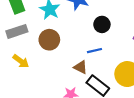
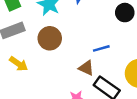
black circle: (102, 24) -> (125, 13), moved

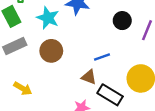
yellow arrow: (19, 64) -> (23, 88), moved

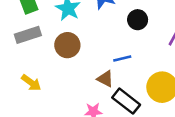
black circle: (122, 21) -> (138, 20), moved

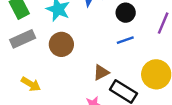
blue line: (122, 59) -> (125, 40), moved
brown triangle: (105, 79) -> (101, 72), turned -48

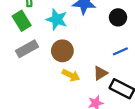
blue line: (125, 40) -> (120, 51), moved
yellow arrow: (31, 84) -> (71, 75), moved

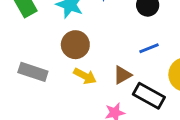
gray rectangle: (27, 49) -> (33, 72), moved, turned 45

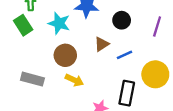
brown triangle: (122, 75) -> (102, 44), moved
black rectangle: (149, 96) -> (127, 93), turned 75

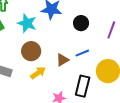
brown triangle: (102, 44) -> (62, 60), moved
yellow arrow: (74, 80) -> (38, 73), turned -63

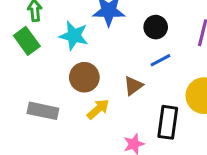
blue line: (82, 53) -> (160, 60), moved

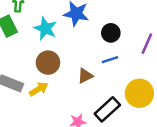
yellow arrow: (98, 109) -> (39, 89), moved
black rectangle: (168, 122) -> (107, 109), turned 30

